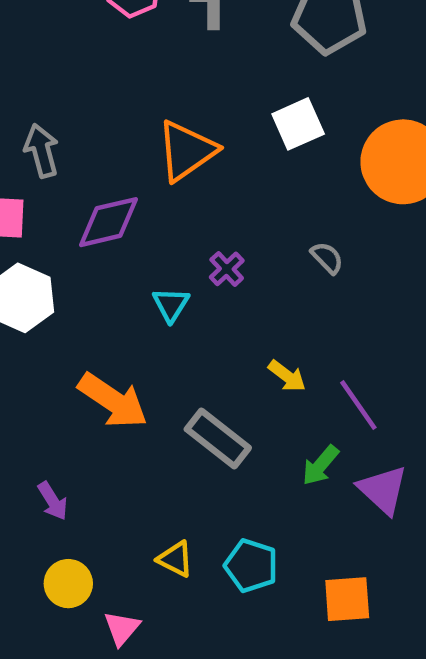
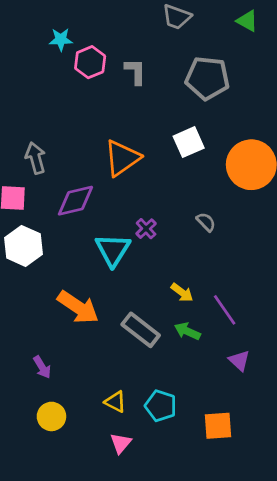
cyan triangle: (171, 305) -> (113, 250), size x1.6
green arrow: (320, 465) -> (187, 331), moved, turned 75
purple triangle: (383, 490) -> (239, 360), size x0.7
pink triangle: (122, 628) -> (121, 443), moved

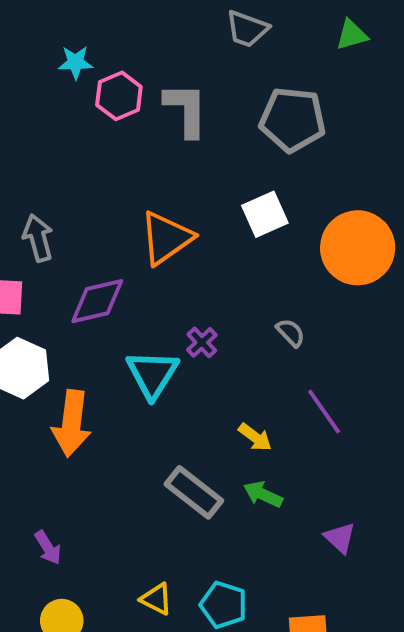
green triangle: (247, 21) -> (352, 35), turned -45
gray L-shape: (135, 71) -> (186, 110), size x1.4
orange arrow: (78, 307) -> (72, 423), moved, turned 63
purple line: (225, 310) -> (324, 412), moved

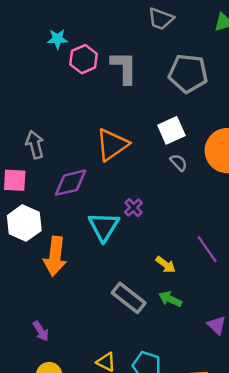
gray semicircle: (291, 333) -> (179, 162), moved

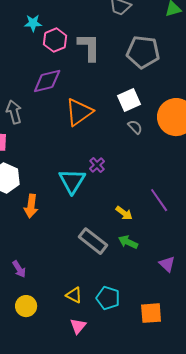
purple diamond: (71, 183) -> (47, 81), moved
orange arrow: (55, 256) -> (31, 206), size x0.7

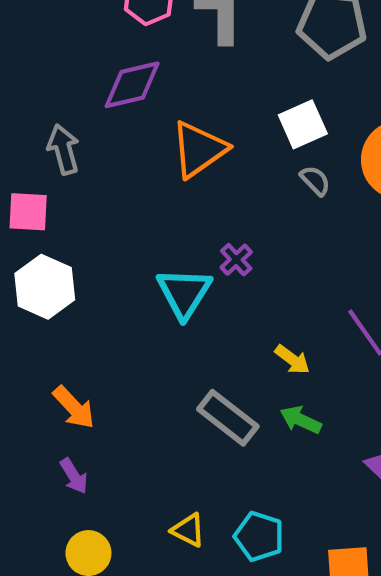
orange arrow: (31, 206) -> (74, 407), moved, turned -50

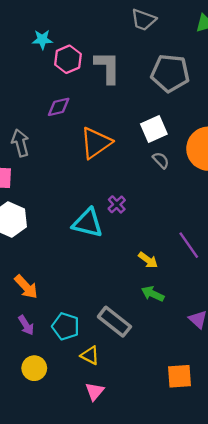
purple diamond: (132, 85) -> (59, 107), size x0.7
cyan triangle: (184, 293) -> (88, 223), turned -48
gray rectangle: (228, 418) -> (114, 322), moved
cyan pentagon: (259, 536) -> (66, 326), moved

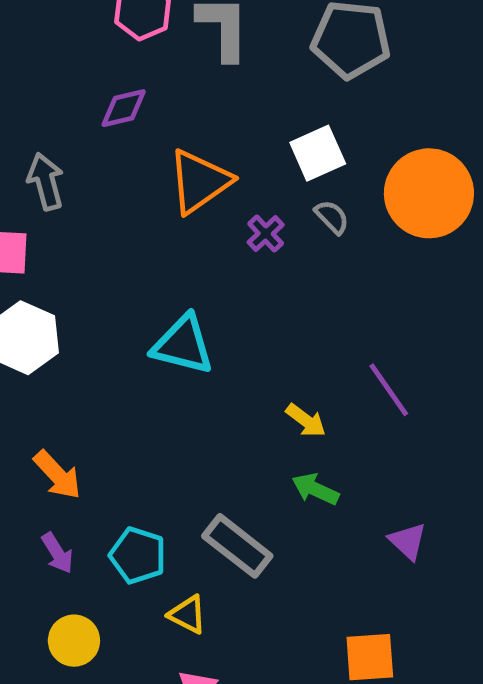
purple cross: (117, 204) -> (266, 234), moved

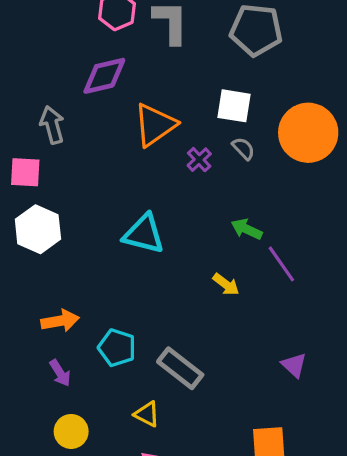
purple diamond: (124, 108) -> (104, 76), size x1.4
white square: (318, 153) -> (234, 106), turned 33
orange arrow: (57, 475) -> (60, 321), turned -57
green arrow: (315, 489) -> (247, 229), moved
cyan pentagon: (138, 555) -> (117, 348), moved

